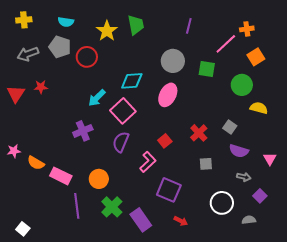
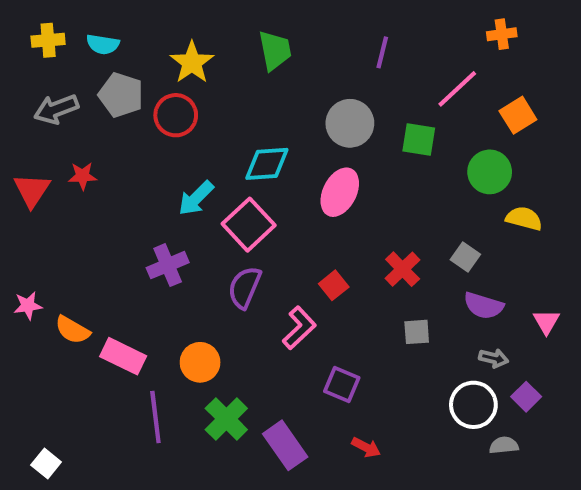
cyan semicircle: (66, 22) -> (103, 44), moved
orange cross: (247, 29) -> (502, 34), moved
yellow star: (107, 31) -> (192, 63), moved
purple square: (169, 190) -> (342, 385), size x0.7
white circle: (222, 203) -> (473, 405), moved

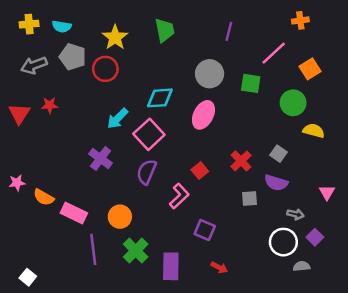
purple cross: (168, 265) -> (101, 159), turned -30
purple semicircle: (484, 306) -> (276, 183), moved
purple rectangle: (285, 445) -> (171, 266), turned 36

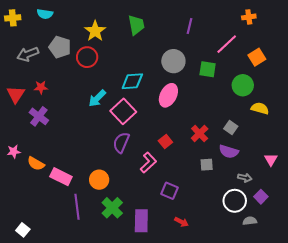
yellow cross: (29, 24) -> (13, 18), moved
cyan semicircle: (62, 27) -> (45, 14), moved
purple cross: (101, 159) -> (39, 116), moved

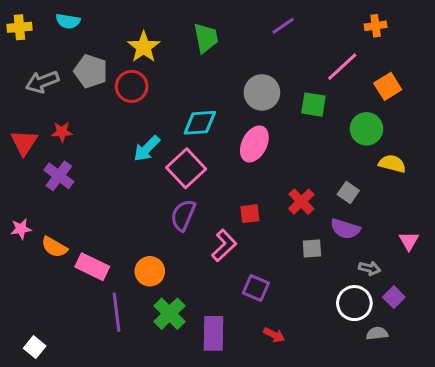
purple line: (190, 26) -> (283, 26), moved, turned 42
red square: (165, 141) -> (250, 214), turned 32

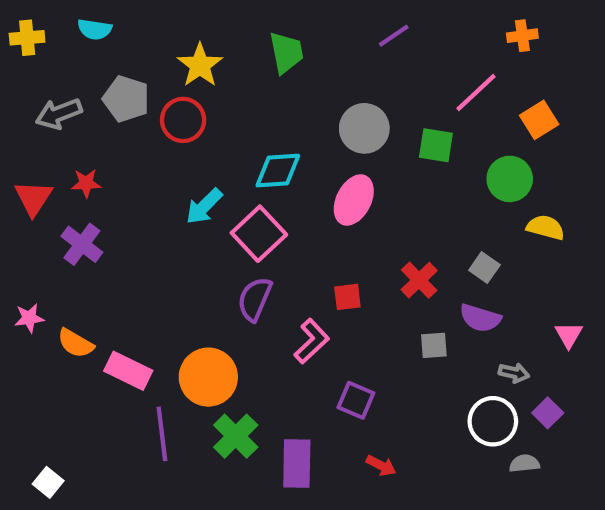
orange circle: (150, 271) -> (208, 377), size x1.4

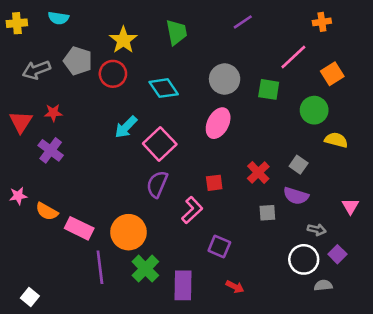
cyan diamond: (278, 171) -> (164, 88), moved, turned 60

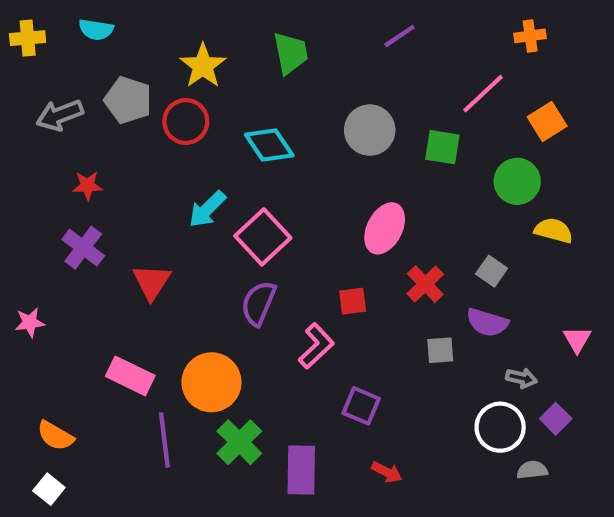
red triangle: (21, 122) -> (152, 282), moved
pink ellipse: (218, 123) -> (385, 228), moved
orange semicircle: (47, 211) -> (55, 436), moved

